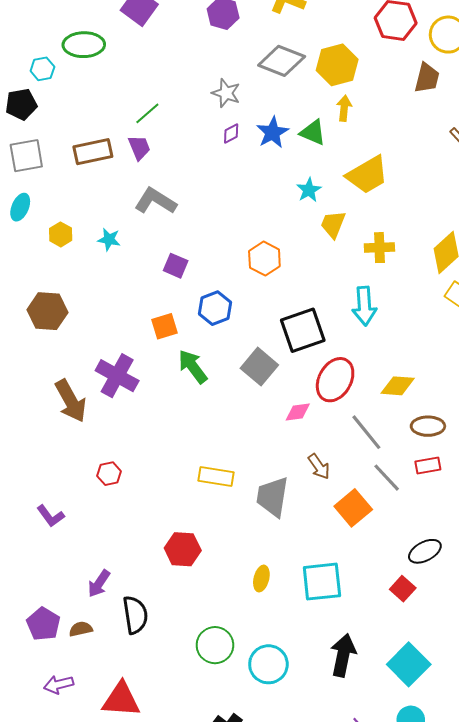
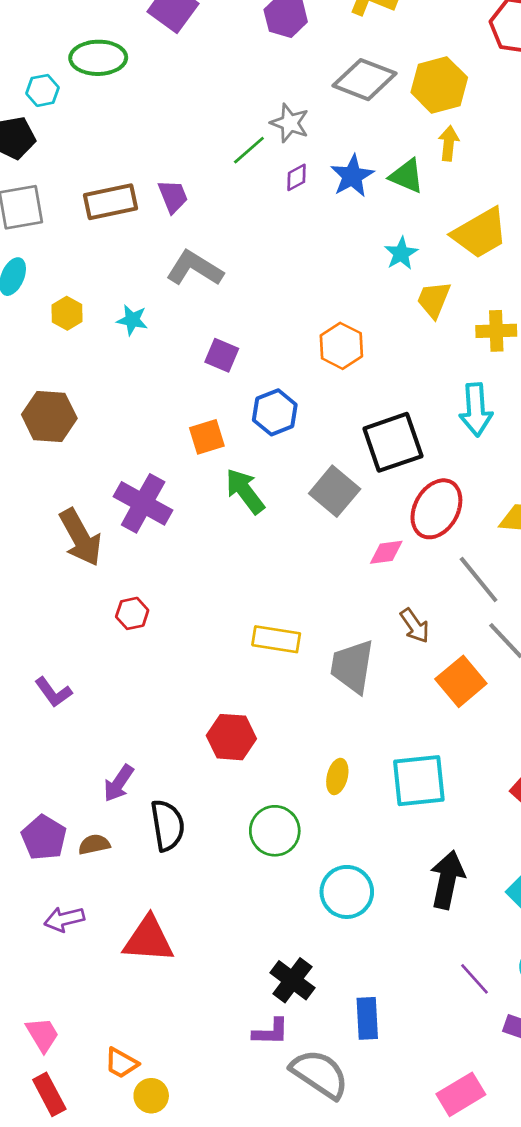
green line: (147, 113) -> (249, 150), moved
red hexagon: (109, 474) -> (132, 613), moved
green circle: (215, 645) -> (275, 831), moved

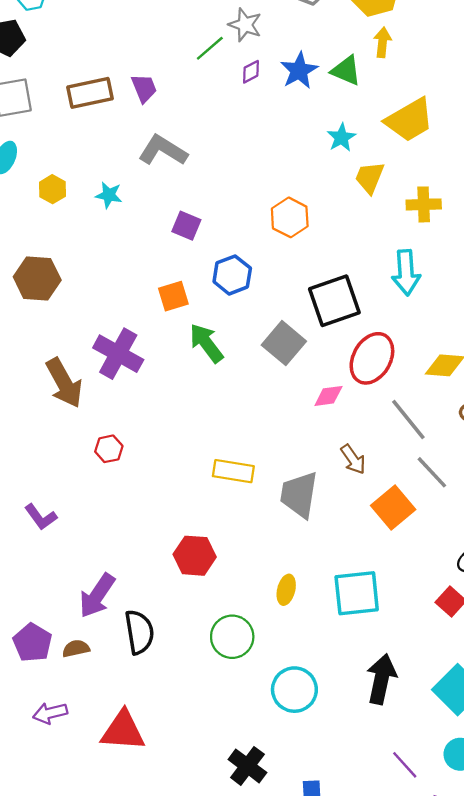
purple arrow: (119, 783) -> (97, 596), size x1.4

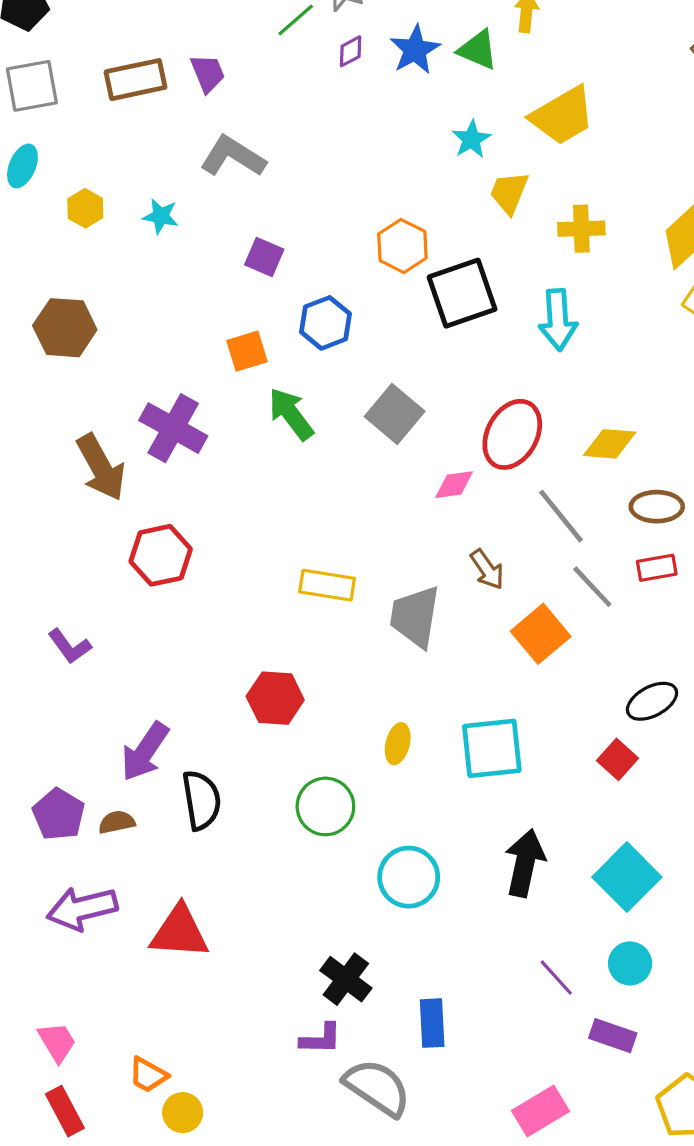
black square: (334, 301) -> (462, 293), moved
red hexagon: (109, 449) -> (161, 555), size x1.6
purple arrow: (50, 713) -> (82, 909), size x1.5

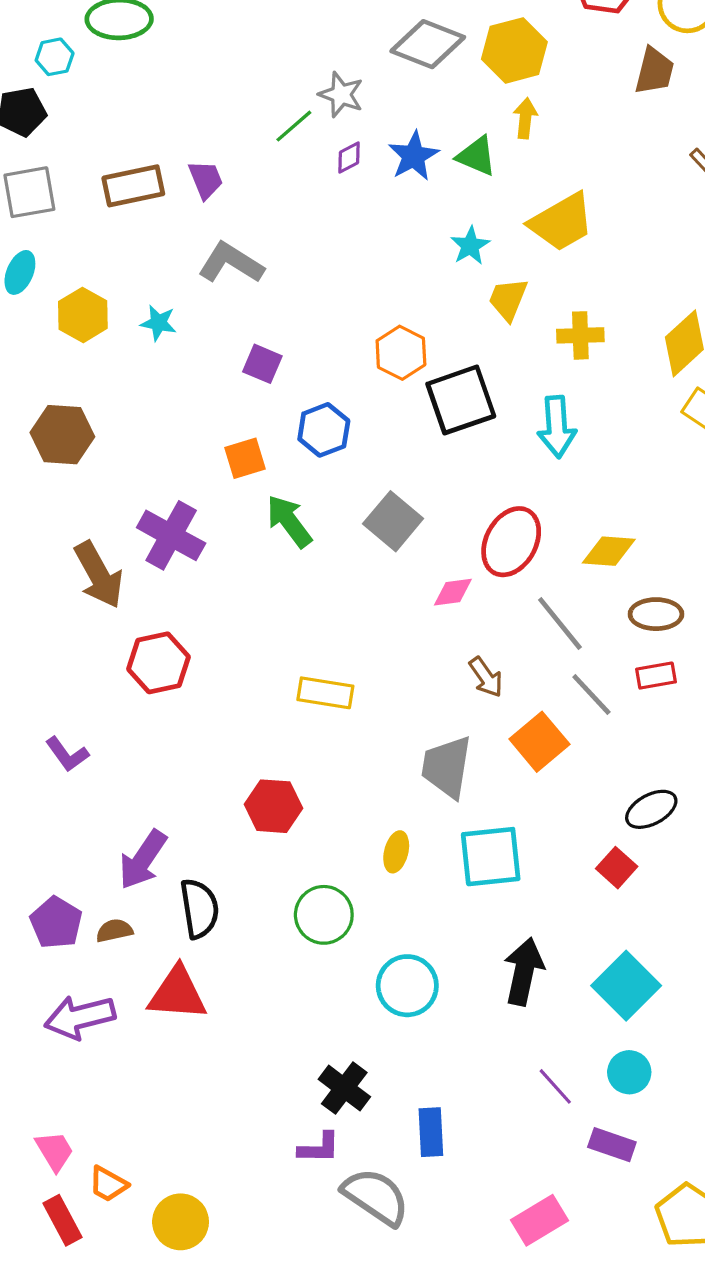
yellow hexagon: (85, 208) -> (83, 315), size x1.4
gray trapezoid: (415, 617) -> (447, 767), moved
red triangle: (179, 932) -> (177, 994), moved
orange trapezoid: (148, 1075) -> (108, 1184), moved
yellow circle: (183, 1113) -> (181, 1222), size x1.4

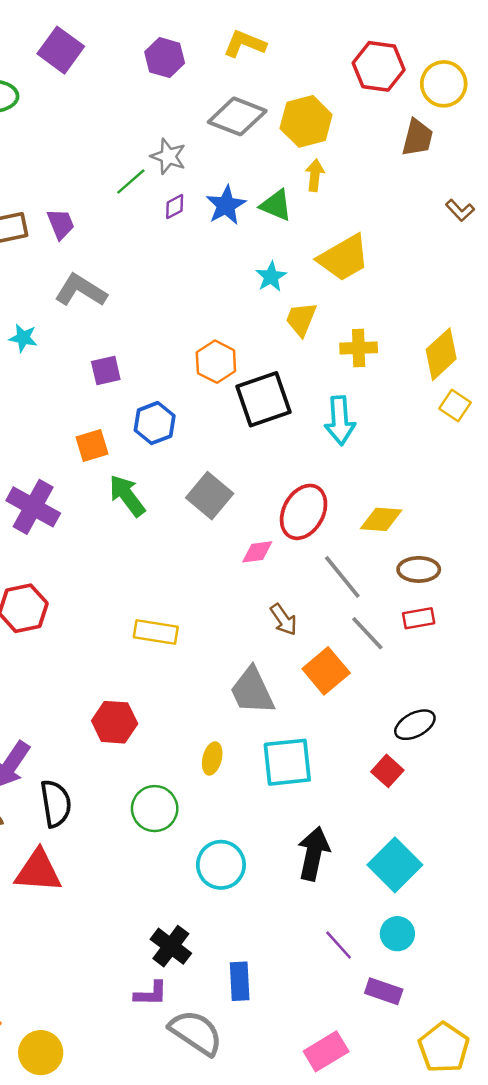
purple square: (262, 364) -> (106, 370), turned -36
gray trapezoid: (447, 767) -> (252, 691), turned -34

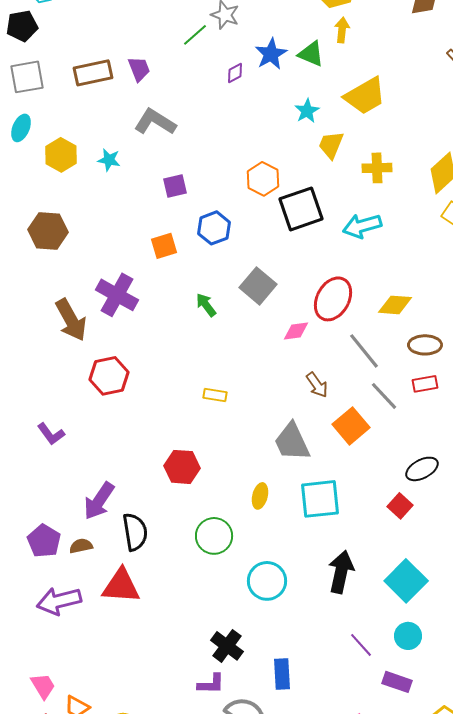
purple diamond: (175, 207) -> (235, 73), moved
cyan arrow: (340, 421) -> (362, 226), turned 78
green arrow: (127, 496) -> (206, 305), moved, size x0.7
yellow rectangle: (156, 632) -> (215, 395), size x0.7

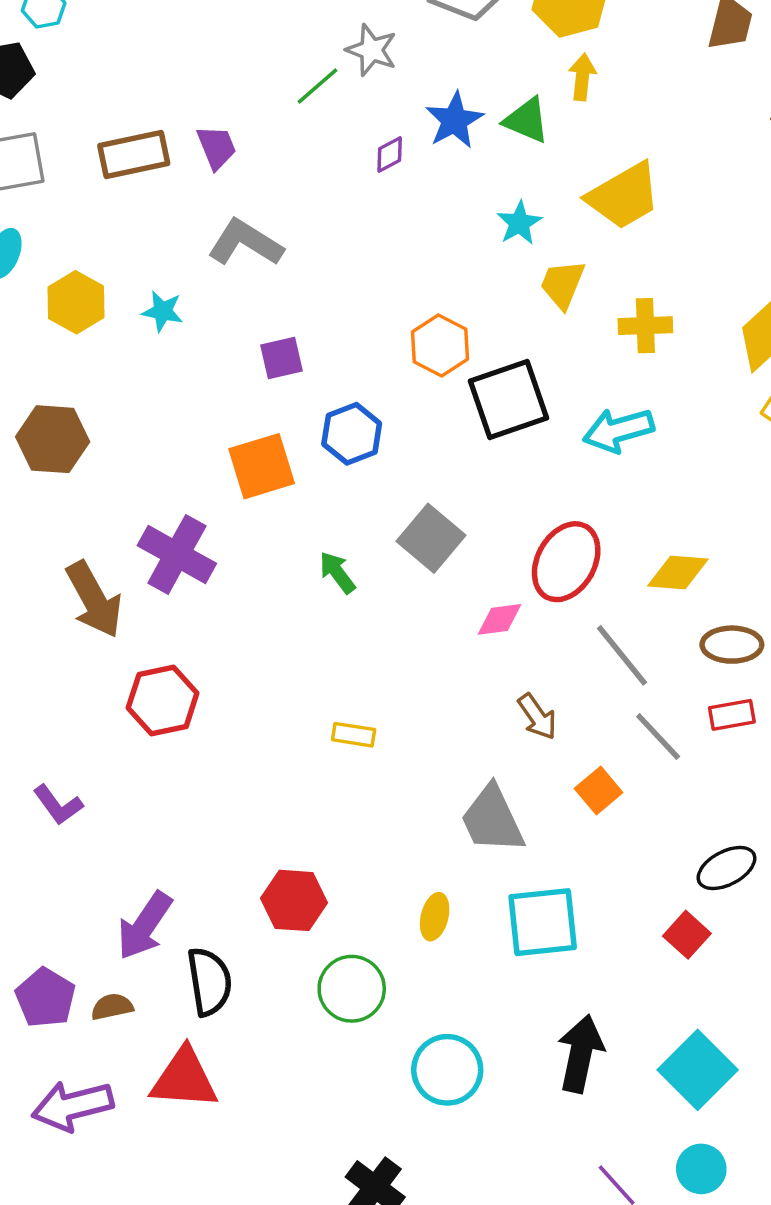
orange square: (164, 246) -> (262, 466), size x1.4
orange square: (351, 426) -> (599, 791), size x0.7
red hexagon: (182, 467) -> (294, 900), moved

